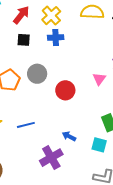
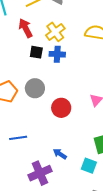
red arrow: (21, 15) -> (26, 28), turned -72
black square: (24, 40) -> (36, 52), moved

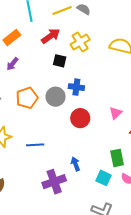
red arrow: (26, 28) -> (51, 36), turned 78
blue cross: (57, 54) -> (76, 87), moved
blue arrow: (60, 154) -> (75, 164), turned 32

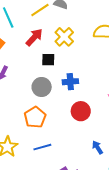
gray circle: (56, 97) -> (42, 87), moved
orange pentagon: (27, 98) -> (35, 117), moved
blue arrow: (75, 164) -> (97, 147), moved

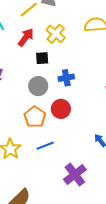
red circle: (81, 111) -> (61, 109), moved

